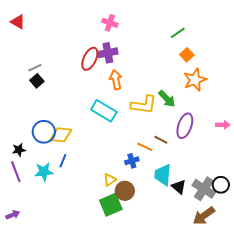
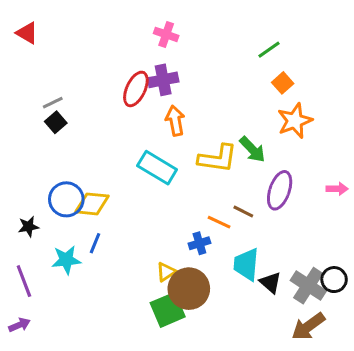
purple line: (16, 172) -> (24, 281), moved
brown circle: (125, 191) -> (189, 289), size x1.4

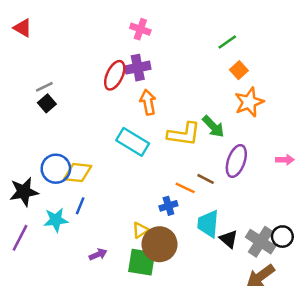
black star: (28, 227) -> (24, 192), size x1.6
purple line: (24, 281) -> (20, 238), turned 48
green square: (168, 310) -> (142, 262), turned 32
purple arrow: (19, 325) -> (98, 254), moved

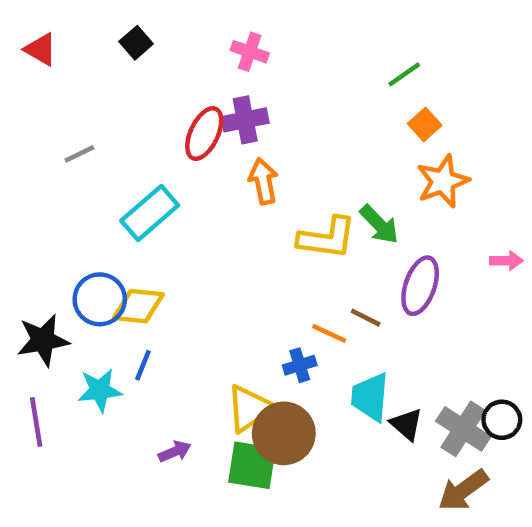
black square: (47, 103) -> (136, 43), moved
cyan rectangle: (133, 142) -> (150, 213), moved, turned -72
pink arrow: (285, 160) -> (506, 261), moved
yellow triangle: (140, 230) -> (250, 408), size x1.6
purple line: (20, 238) -> (36, 422), turned -36

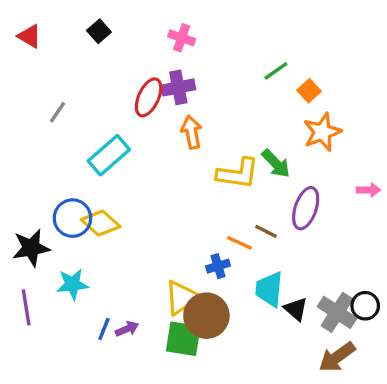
green line: (404, 74) -> (276, 71), moved
gray line: (79, 154) -> (58, 112), turned -30
yellow diamond: (138, 306) -> (101, 223), turned 36
blue line: (143, 365) -> (104, 329), moved

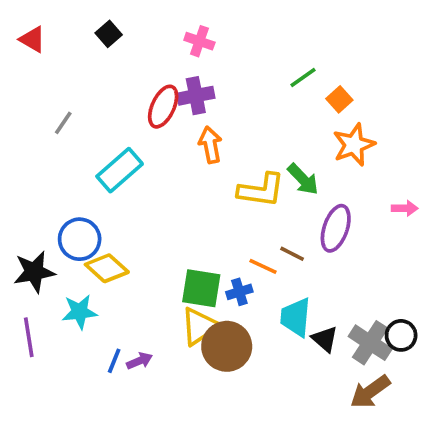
yellow diamond: (101, 223) -> (107, 268), moved
green square: (183, 339) -> (201, 288), moved

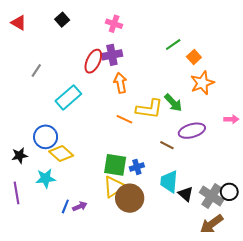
purple ellipse: (336, 228) -> (192, 131), turned 55
orange line: (263, 266) -> (124, 119), moved
black star: (34, 272) -> (20, 156), size x0.7

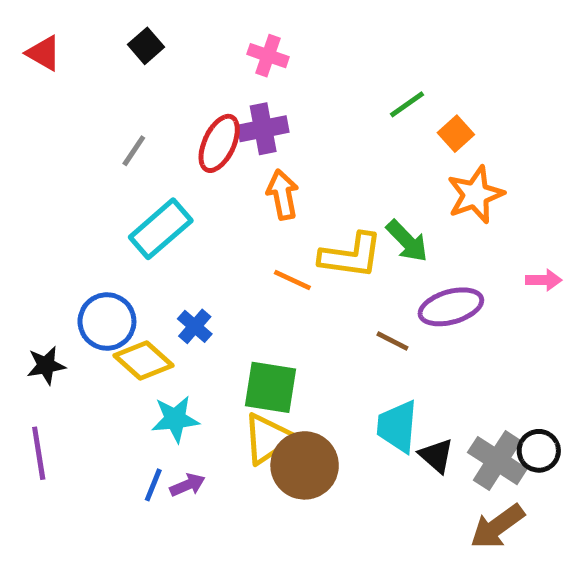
gray line: (36, 70) -> (134, 151), moved
blue cross: (137, 167) -> (195, 326), moved, turned -32
cyan star: (46, 178) -> (175, 419), moved

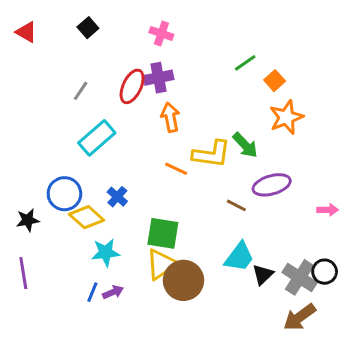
pink arrow: (544, 280) -> (328, 210), moved
cyan trapezoid: (397, 426) -> (239, 257), turned -148
black triangle: (436, 456) -> (263, 275), turned 35

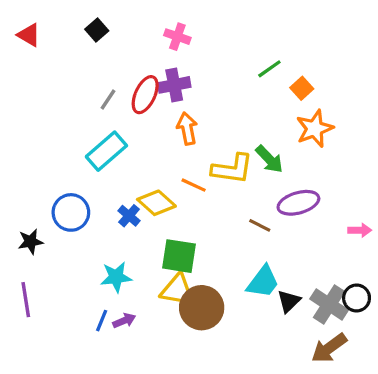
gray line: (81, 91) -> (108, 99), moved
yellow diamond: (86, 217) -> (156, 203), moved
yellow triangle: (161, 264) -> (177, 290), turned 44

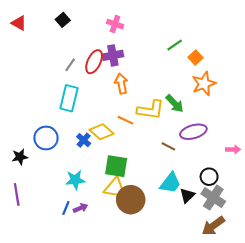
cyan rectangle: (106, 151) -> (69, 98), turned -35
black circle: (357, 298) -> (209, 177), moved

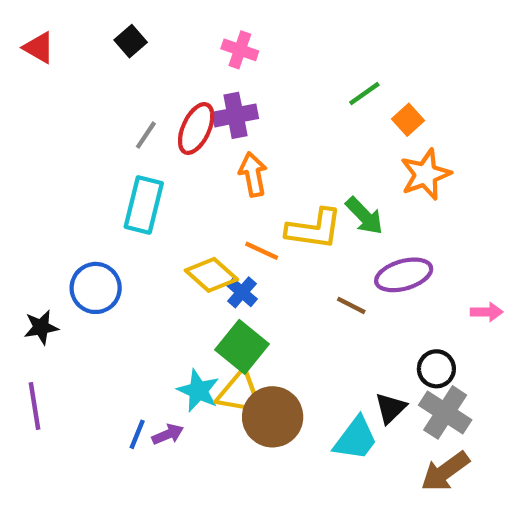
blue cross: (84, 140) -> (242, 292), moved
green square: (116, 166) -> (242, 347), turned 30
cyan star: (75, 180) -> (198, 391), moved, turned 30
cyan trapezoid: (170, 183) -> (356, 439), moved

